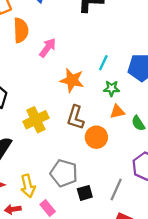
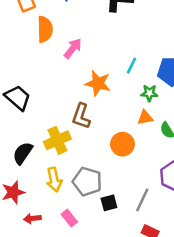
green star: (111, 88) -> (149, 93), moved
brown L-shape: (75, 117) -> (81, 116), moved
yellow cross: (36, 120) -> (57, 140), moved
yellow arrow: (28, 186) -> (54, 180), moved

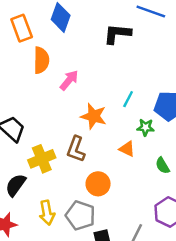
orange triangle: (145, 118) -> (127, 149), moved, turned 35
yellow cross: (57, 140) -> (42, 159), moved
orange circle: (122, 144) -> (98, 184), moved

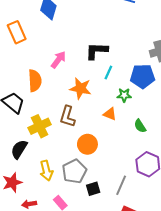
orange rectangle: (22, 28) -> (17, 32), moved
black L-shape: (117, 34) -> (97, 51), moved
orange semicircle: (41, 60) -> (35, 81), moved
gray pentagon: (80, 215) -> (74, 171), turned 30

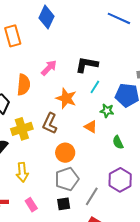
gray pentagon: (74, 171) -> (67, 179), moved
black square: (93, 189) -> (64, 204), moved

